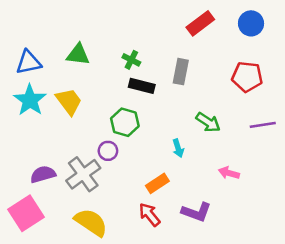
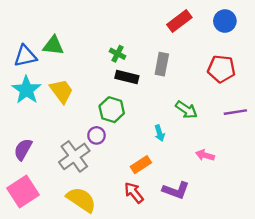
green triangle: (78, 55) -> (53, 46), moved
purple semicircle: (43, 174) -> (23, 149), moved, turned -45

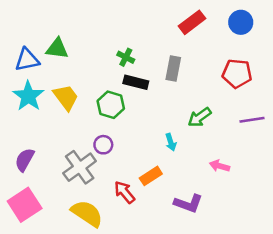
green hexagon: (112, 110) -> (111, 105), moved
green arrow: (186, 110) -> (200, 117), turned 110
red arrow: (134, 193) -> (125, 192), moved

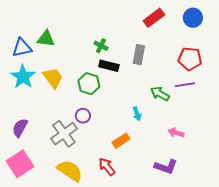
green arrow: (200, 117) -> (160, 94), turned 66
purple line: (252, 120) -> (185, 85), moved
red arrow: (125, 192) -> (107, 167), moved
purple L-shape: (188, 203) -> (166, 167), moved

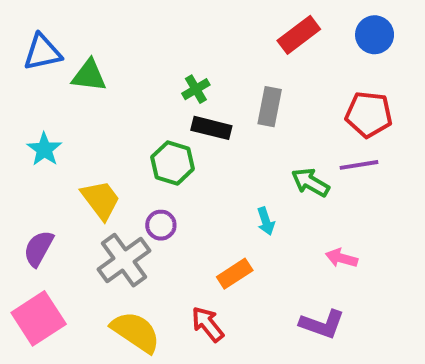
green cross: (101, 46) -> (196, 89), turned 32
blue triangle: (22, 48) -> (42, 52), moved
cyan star: (23, 77) -> (44, 149), size x0.7
yellow trapezoid: (53, 78) -> (101, 200), moved

